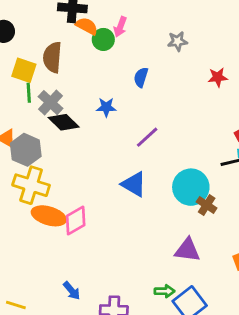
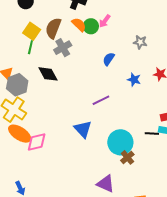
orange semicircle: (87, 26) -> (79, 25), moved
gray cross: (50, 103) -> (63, 48), moved
blue star: (106, 107) -> (134, 80), moved

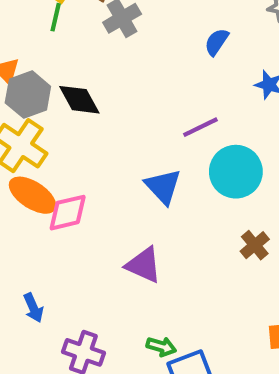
black diamond: (48, 74) -> (79, 100), moved
cyan circle: (120, 142) -> (236, 172), moved
purple triangle: (106, 184) -> (144, 265), moved

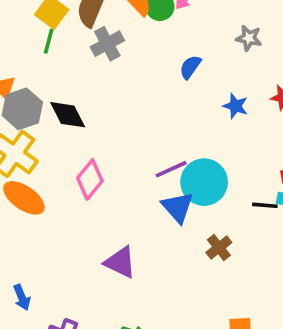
purple line: (200, 127) -> (171, 169), moved
blue triangle: (163, 186) -> (178, 207), moved
pink diamond: (68, 213) -> (90, 179), moved, turned -39

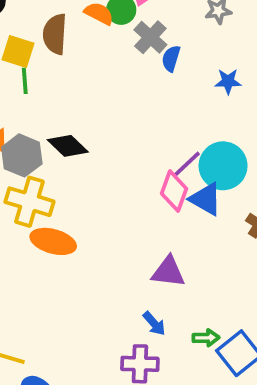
gray cross: (107, 44) -> (150, 37), moved
pink diamond: (90, 179) -> (174, 191), moved
blue arrow: (22, 297) -> (154, 324), moved

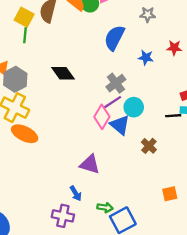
gray cross: (150, 37) -> (116, 83), moved
blue semicircle: (171, 59) -> (114, 38), size x1.6
black diamond: (68, 146) -> (63, 73), moved
cyan circle: (223, 166) -> (134, 107), size x0.7

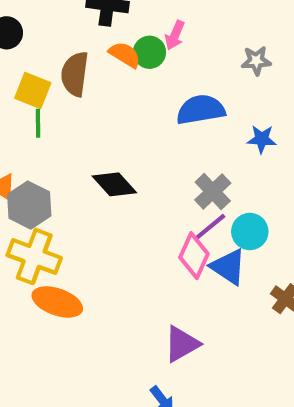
blue semicircle: (114, 38) -> (201, 110), turned 60
purple triangle: (90, 164) -> (182, 344), turned -40

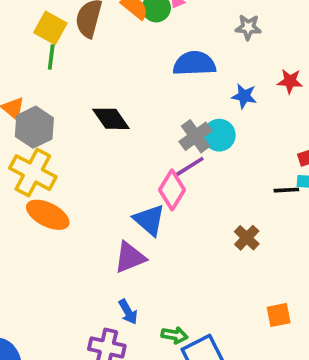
cyan circle: (250, 232) -> (219, 135), moved
blue triangle: (228, 267) -> (149, 220), moved
purple triangle: (182, 344) -> (130, 257), moved

